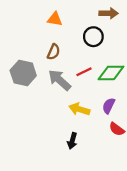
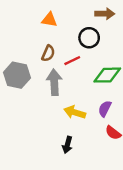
red line: (84, 72) -> (72, 61), moved
gray arrow: (59, 80) -> (54, 82), turned 45

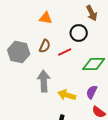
brown arrow: (105, 14) -> (92, 13), turned 63
gray hexagon: (17, 75) -> (19, 52), moved
gray arrow: (54, 82) -> (44, 81), moved

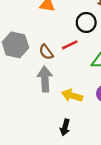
brown semicircle: (45, 46) -> (46, 52), moved, turned 120

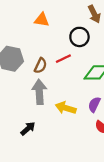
brown semicircle: (46, 52) -> (40, 66), turned -119
black arrow: (65, 127) -> (28, 129), moved, turned -147

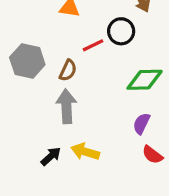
red line: (63, 59) -> (93, 45), moved
yellow arrow: (66, 108) -> (85, 152), moved

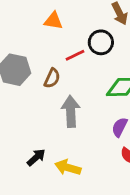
gray arrow: (66, 106) -> (71, 111), moved
yellow arrow: (85, 152) -> (68, 167), moved

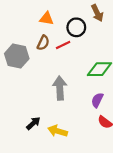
black circle: (101, 42) -> (76, 27), moved
brown semicircle: (52, 78) -> (43, 43), moved

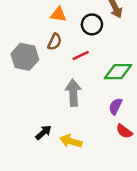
red line: (63, 45) -> (81, 55), moved

